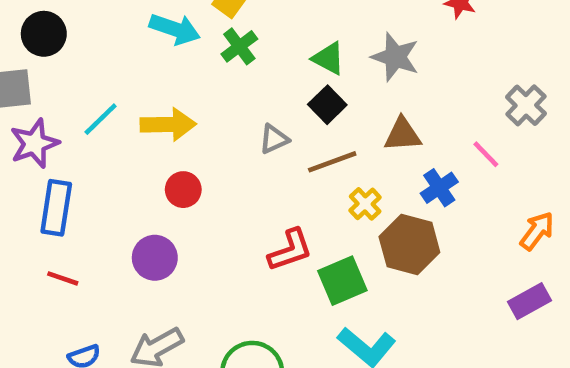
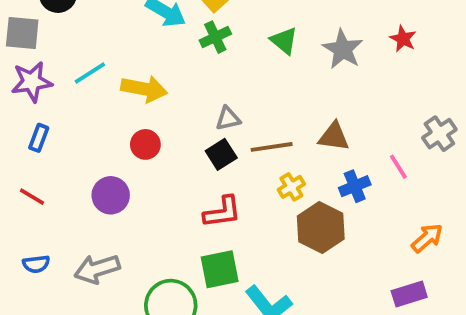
gray star: (395, 57) -> (343, 49), moved
green triangle: (328, 58) -> (284, 41), moved
black square: (327, 105) -> (221, 154), moved
blue rectangle: (56, 208) -> (39, 138), size x0.6
green square: (342, 281) -> (220, 269), moved

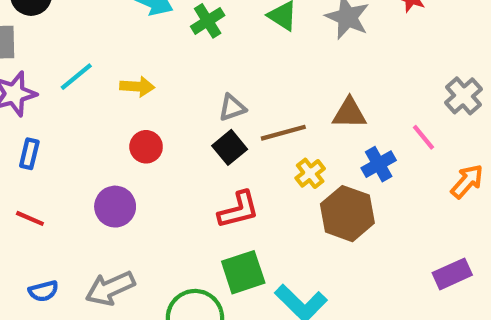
yellow arrow: (144, 89) -> (137, 87), size x0.7
orange arrow: (427, 238) -> (467, 181), moved

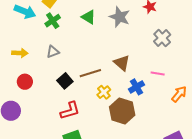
gray cross: (464, 96) -> (162, 38), moved
gray triangle: (232, 108) -> (53, 52), moved
brown triangle: (349, 113) -> (122, 63), turned 42
pink line: (423, 137) -> (158, 73), turned -40

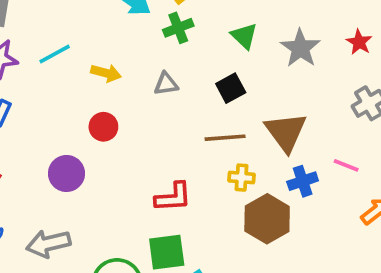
brown triangle: (122, 63) -> (286, 132), size x1.4
black square: (65, 81) -> (231, 88), moved
yellow cross: (104, 92) -> (242, 178), turned 32

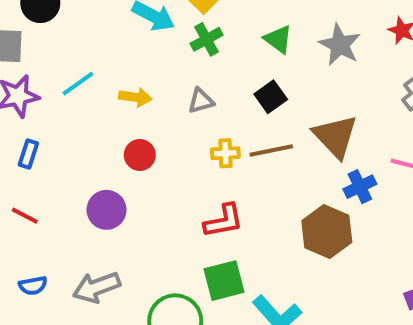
yellow cross: (242, 178) -> (225, 153), moved

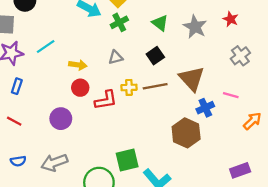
yellow arrow: (135, 97) -> (78, 65), moved
red L-shape: (224, 221) -> (106, 100), moved

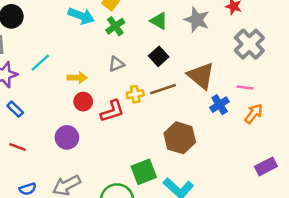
gray cross: (240, 56) -> (249, 44), size x1.4
blue rectangle: (17, 86) -> (15, 109), turned -56
orange arrow: (252, 121) -> (254, 114), moved
brown hexagon: (186, 133) -> (180, 138), moved

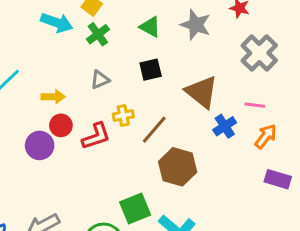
black square: (159, 56) -> (151, 70), turned 30
brown line: (163, 89) -> (154, 130), moved, turned -30
purple circle: (67, 137) -> (40, 145), moved
purple rectangle: (266, 166) -> (278, 179), moved, turned 45

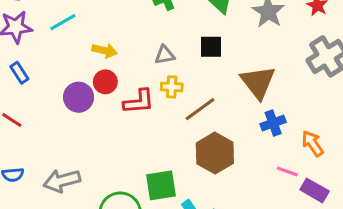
gray triangle: (100, 80) -> (165, 55), moved
pink line: (255, 105) -> (287, 171), moved
orange arrow: (266, 136) -> (313, 143), turned -85

